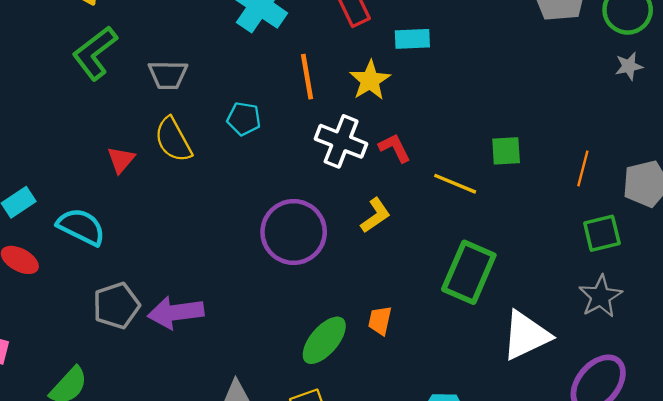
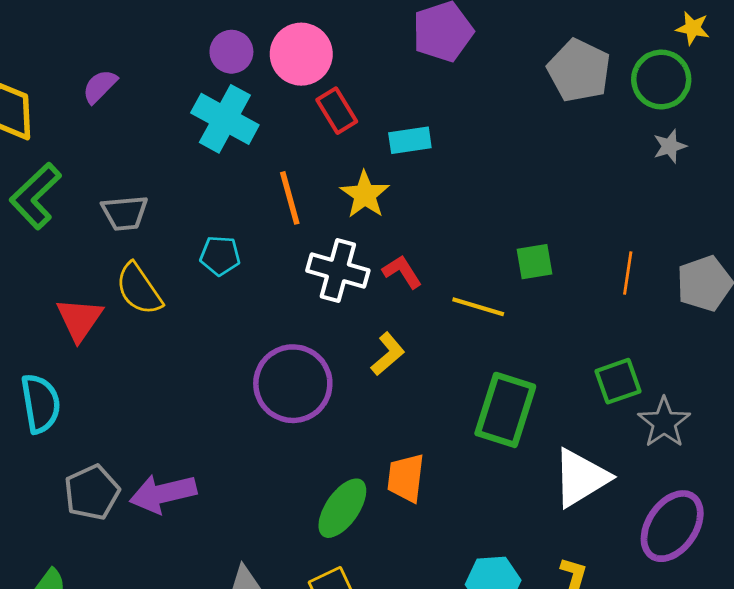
red triangle: (121, 160) -> (79, 319), size x1.4
cyan semicircle: (81, 227) -> (41, 403), turned 60
green square: (602, 233) -> (618, 381), moved
orange trapezoid: (380, 320) -> (406, 478), size x1.4

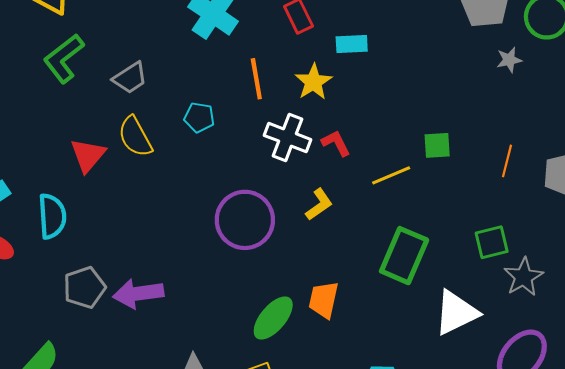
gray star: (670, 146) -> (509, 60), moved
gray trapezoid: (125, 213) -> (130, 78), turned -33
yellow line: (478, 307) -> (391, 175), turned -45

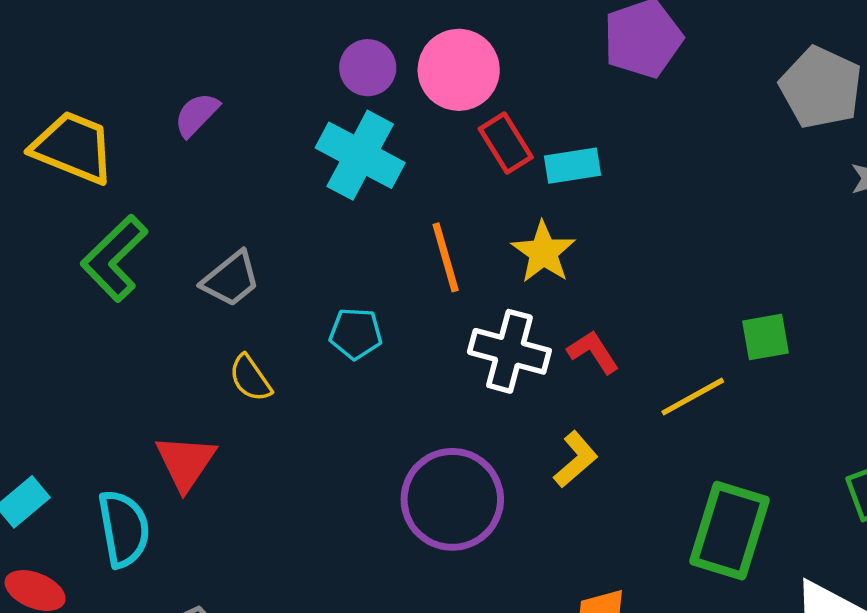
cyan rectangle: (352, 44) -> (572, 166), moved
yellow semicircle: (135, 137) -> (250, 378), size x0.7
red triangle: (88, 155) -> (186, 462), moved

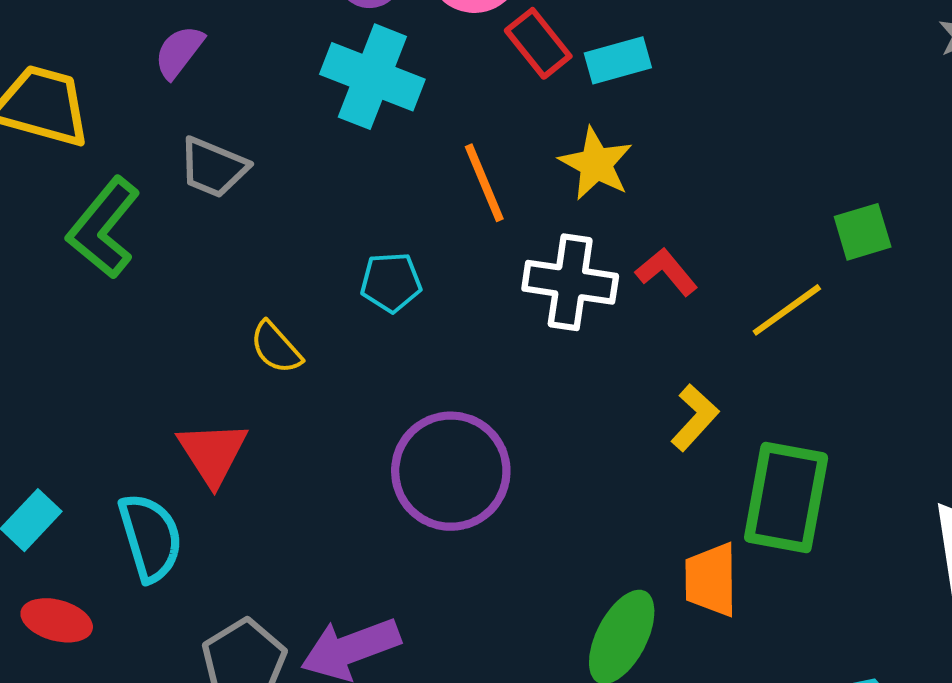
gray trapezoid: (231, 279) -> (213, 167), moved, turned 68
yellow L-shape: (576, 459) -> (695, 418), moved
purple circle: (452, 499) -> (451, 471), moved
green rectangle: (729, 531) -> (786, 498), moved

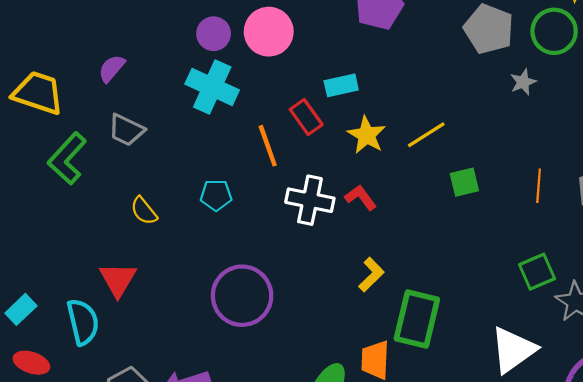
red rectangle: (538, 43) -> (306, 117), moved
yellow star: (596, 164) -> (367, 135), moved
yellow line: (787, 310) -> (426, 135), moved
yellow semicircle: (276, 348) -> (144, 211), moved

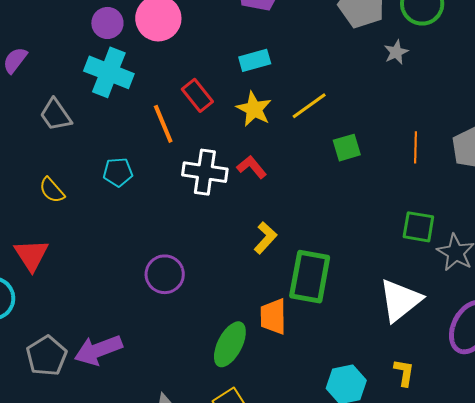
cyan rectangle: (341, 85) -> (255, 60), moved
gray trapezoid: (126, 130) -> (56, 115), moved, turned 33
green square: (537, 272) -> (418, 227), turned 36
purple circle: (242, 296) -> (165, 274), moved, size x0.7

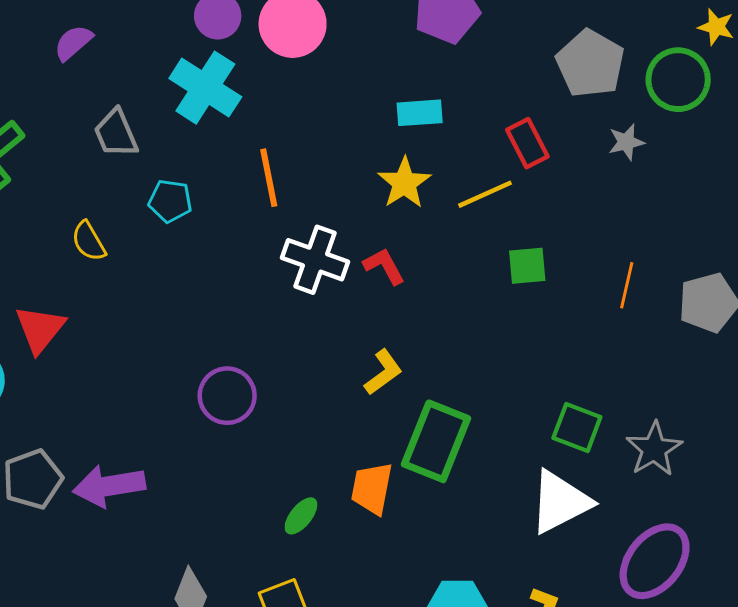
red rectangle: (197, 95) -> (527, 143), moved
cyan pentagon: (118, 172) -> (170, 201), moved
green square: (418, 227) -> (577, 428), moved
green ellipse: (230, 344) -> (301, 516), size x0.6

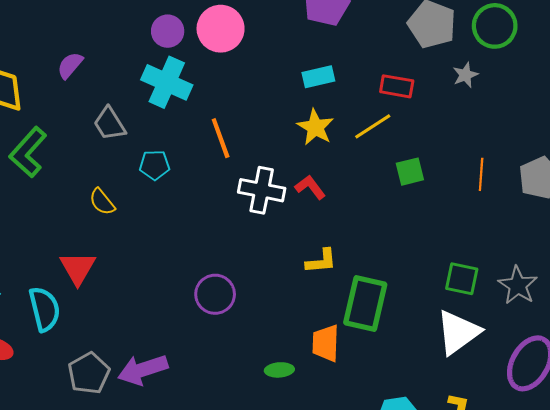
red rectangle: (527, 143) -> (397, 86), turned -44
yellow L-shape: (383, 372) -> (321, 261), turned 40
green ellipse: (301, 516) -> (279, 370), turned 56

